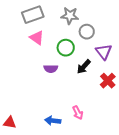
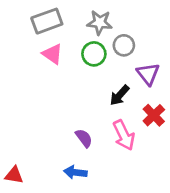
green circle: (66, 48) -> (94, 54), moved
purple semicircle: (51, 69) -> (84, 138), moved, turned -128
pink arrow: (78, 113) -> (124, 135), moved, size x1.5

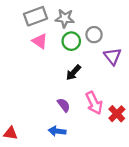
gray star: (100, 23) -> (65, 18), moved
black arrow: (120, 95) -> (73, 73), moved
red cross: (154, 115) -> (117, 114), moved

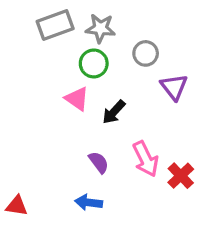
pink triangle: (40, 41) -> (77, 99), moved
green circle: (71, 41) -> (94, 63), moved

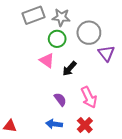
gray circle: (146, 53) -> (89, 33), size x1.5
red cross: (181, 176) -> (85, 125), moved

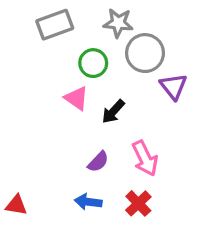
gray star: (61, 17) -> (118, 23), moved
purple semicircle: (60, 99) -> (98, 162), turned 80

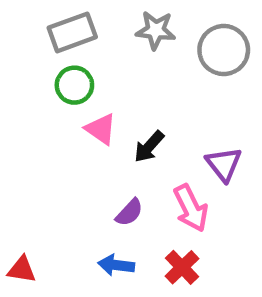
gray circle: (145, 53) -> (224, 50), moved
green circle: (93, 63) -> (74, 85), moved
purple triangle: (173, 86) -> (224, 164), moved

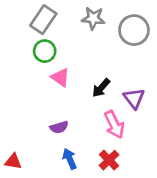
gray rectangle: (72, 32) -> (43, 20), turned -36
black arrow: (149, 147) -> (101, 88), moved
purple semicircle: (129, 212) -> (59, 127), moved, turned 30
blue arrow: (116, 265) -> (70, 159), turned 60

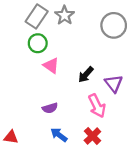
gray star: (93, 18) -> (65, 15), moved, turned 30
blue arrow: (70, 159) -> (59, 135), turned -30

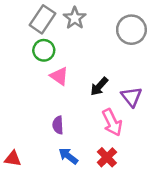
purple semicircle: (50, 108) -> (58, 125), turned 104

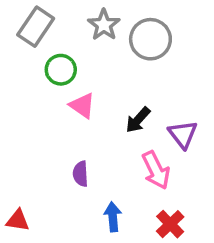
gray rectangle: (42, 19) -> (36, 27), moved
gray circle: (131, 30) -> (150, 39), moved
blue arrow: (68, 156) -> (113, 217), moved, turned 48
red cross: (107, 157) -> (170, 224), moved

